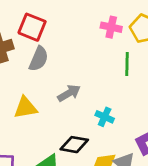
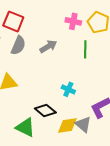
gray arrow: (69, 93) -> (48, 46), moved
black diamond: (74, 145) -> (45, 110), turned 30

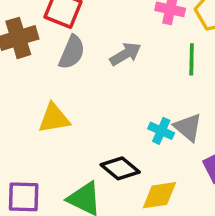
gray triangle: (83, 124) -> (188, 127), moved

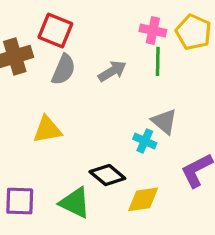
green line: (192, 59) -> (158, 61), moved
gray triangle: (188, 127) -> (164, 121), moved

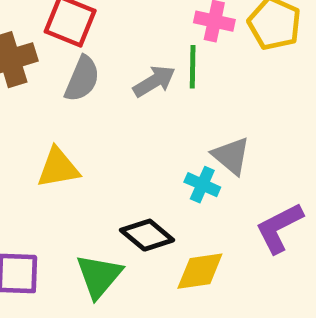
green line: (158, 61) -> (193, 67), moved
green triangle: (75, 203) -> (99, 276), turned 44

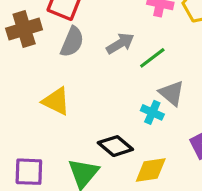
green line: (193, 67) -> (152, 58), moved, turned 52
yellow triangle: (58, 168) -> (56, 101), turned 36

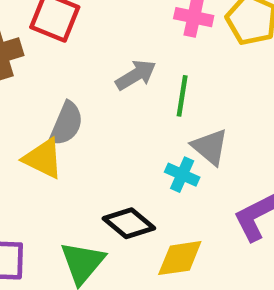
gray semicircle: (72, 42) -> (66, 124), moved
green line: (152, 58) -> (182, 96), turned -44

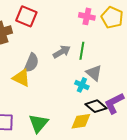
gray arrow: (136, 75) -> (62, 52), moved
black diamond: (129, 223) -> (96, 106), moved

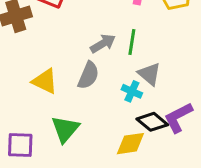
gray semicircle: (31, 63) -> (88, 75), moved
green triangle: (38, 123) -> (65, 129), moved

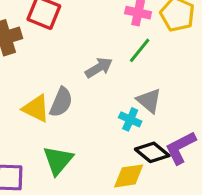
green line: (132, 42) -> (140, 50), moved, turned 30
gray semicircle: (88, 75) -> (61, 102), moved

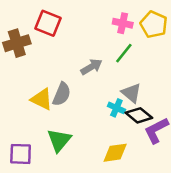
black diamond: (152, 152) -> (139, 115), moved

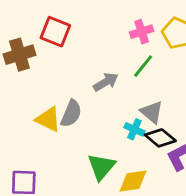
pink cross: (123, 23) -> (142, 32), turned -30
green triangle: (59, 140) -> (101, 167), moved

